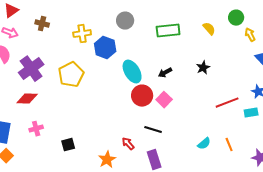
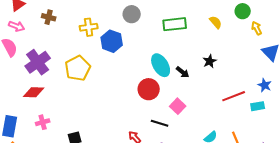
cyan ellipse: (132, 72) -> (161, 65), moved
black arrow: (165, 73) -> (183, 72), moved, turned -112
pink square: (164, 100) -> (178, 106), moved

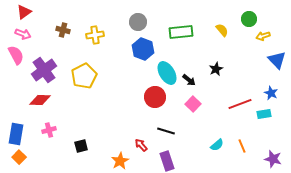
brown cross: (49, 17) -> (63, 30), moved
yellow arrow: (257, 28) -> (263, 36), turned -80
blue hexagon: (112, 41) -> (143, 49), moved
pink square: (178, 106) -> (193, 104), moved

